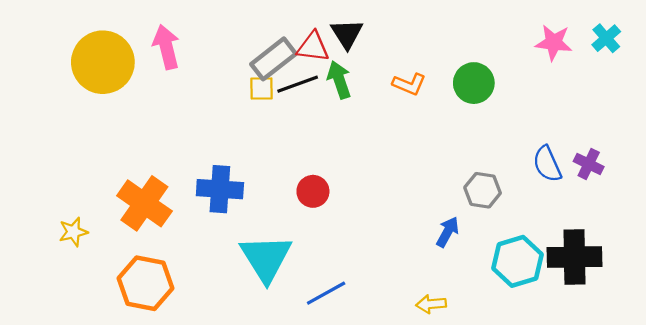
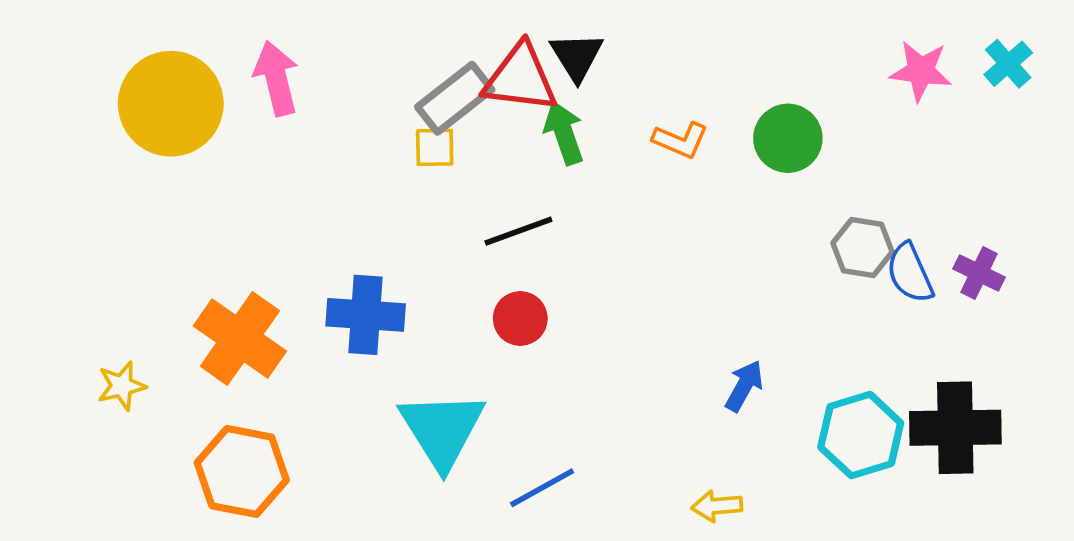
red triangle: (313, 47) -> (520, 78), size x1.4
black line: (298, 84) -> (518, 231), moved
gray hexagon: (483, 190) -> (863, 248), moved

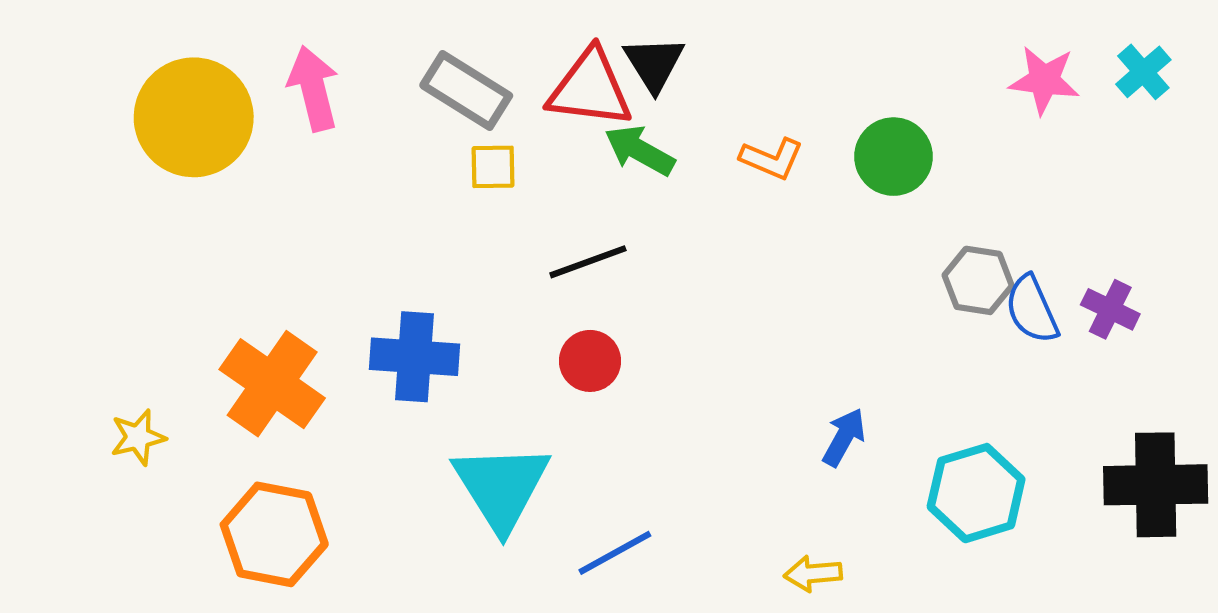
gray rectangle: (455, 98) -> (466, 91), moved, turned 70
green arrow: (564, 133) -> (640, 150), turned -42
black cross: (955, 428) -> (1156, 485), moved

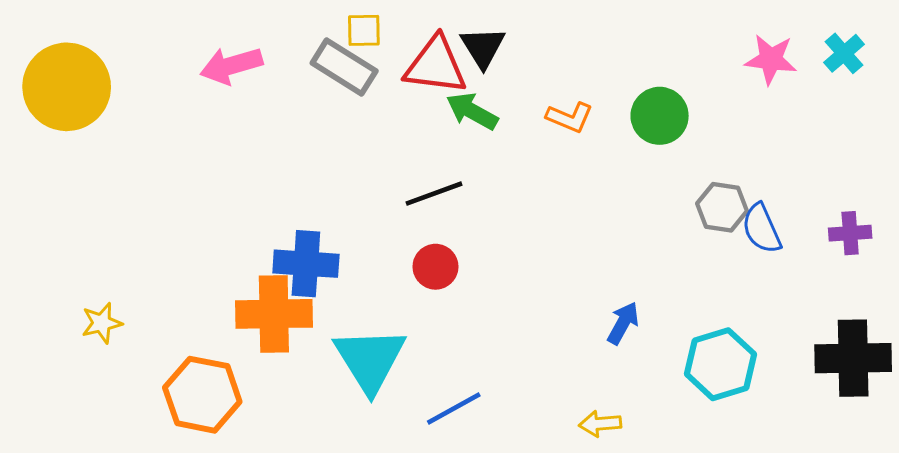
pink arrow: (313, 88) -> (231, 65), turned -92
yellow circle: (194, 117) -> (67, 87), moved
yellow square: (493, 167) -> (364, 30), moved
purple cross: (1110, 309) -> (850, 233), moved, turned -30
orange cross: (272, 384) -> (274, 314), moved, turned -36

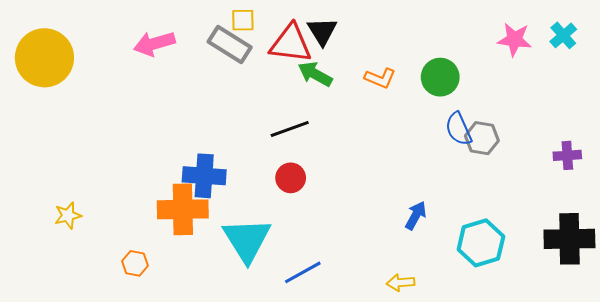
blue semicircle: (762, 229) -> (459, 129), moved
orange hexagon: (202, 395) -> (135, 263), size x0.5

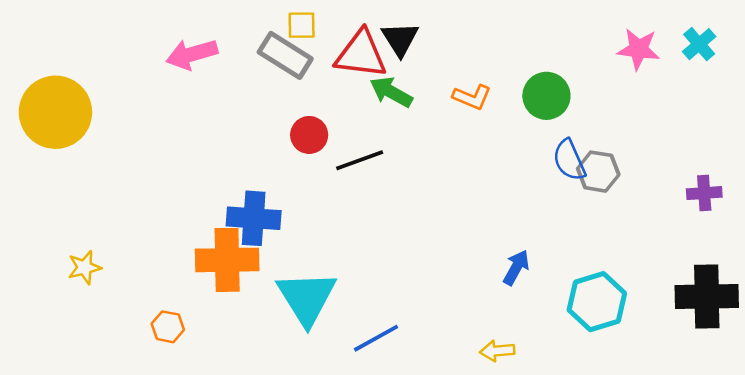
yellow circle: (44, 58) -> (55, 112), moved
red circle: (291, 178) -> (309, 135), moved

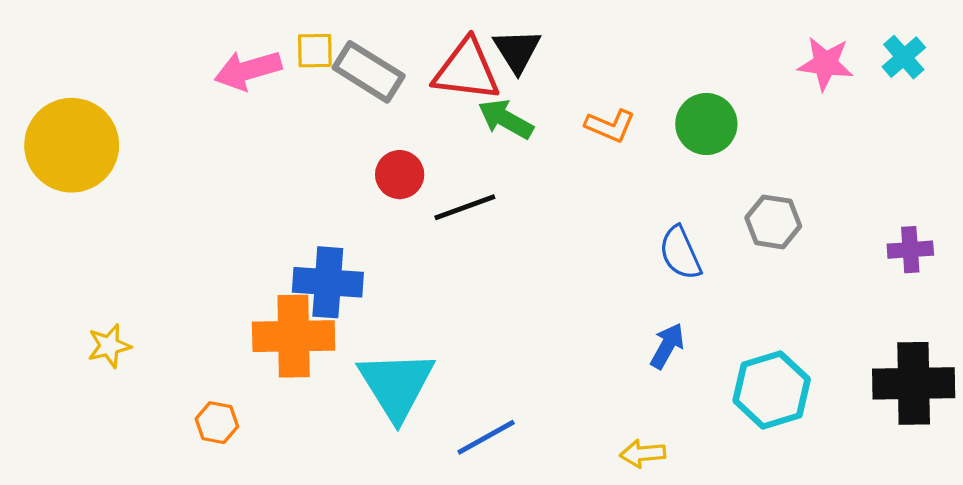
yellow square: (302, 25) -> (315, 51), moved
blue semicircle: (569, 160) -> (680, 253), moved

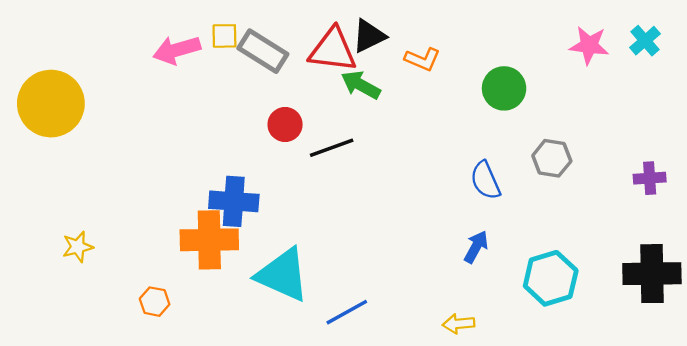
black triangle: (517, 51) -> (369, 36), turned 36
orange L-shape: (610, 126) -> (422, 59), moved
cyan triangle: (396, 385) -> (283, 275), turned -34

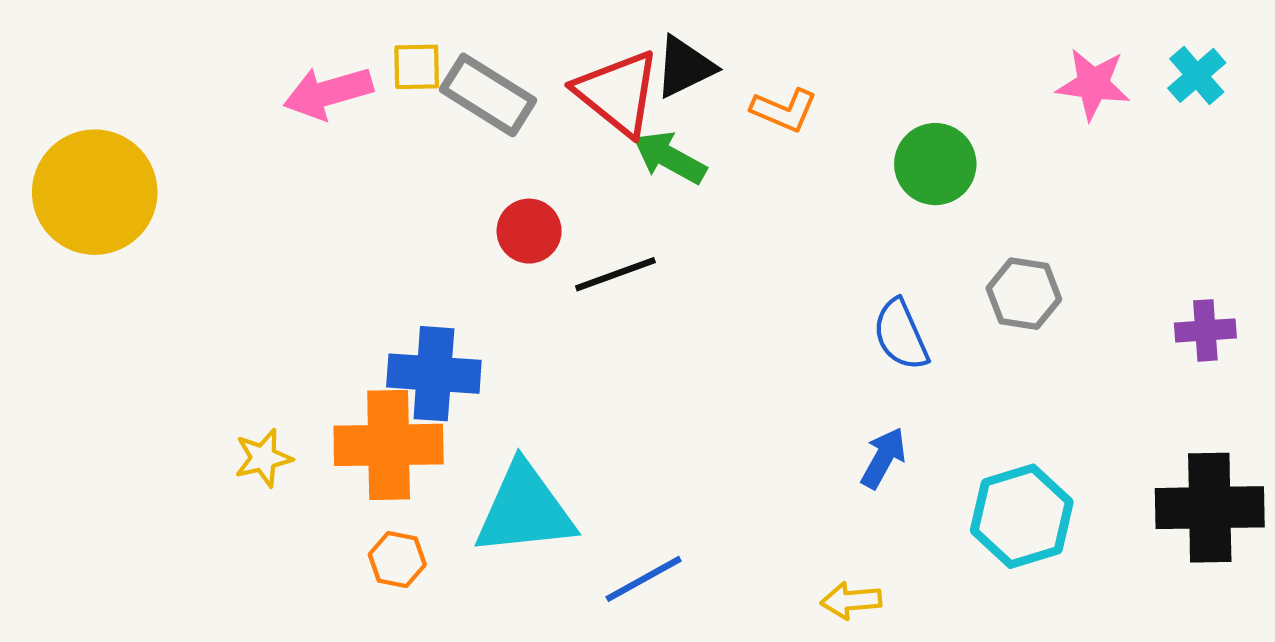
red triangle: (333, 50) -> (618, 93), turned 32
yellow star: (78, 247) -> (263, 458), moved
cyan triangle: (283, 275) -> (525, 510), turned -30
orange hexagon: (155, 302) -> (397, 559), moved

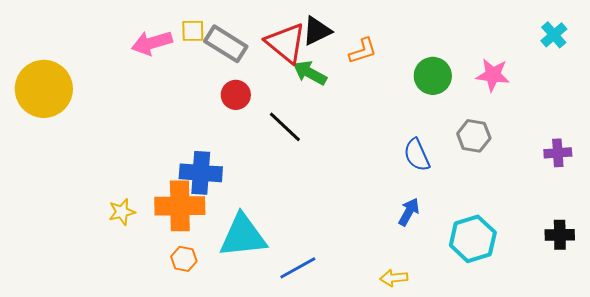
pink star: (1093, 84) -> (493, 75), moved
orange L-shape: (784, 110) -> (363, 51), turned -40
red circle: (529, 231) -> (236, 95), moved
black line: (615, 274) -> (285, 127), turned 63
black cross: (1210, 508) -> (560, 235), size x0.6

